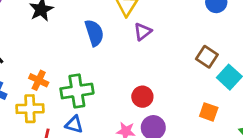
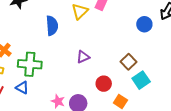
purple triangle: (143, 32) -> (83, 57), moved
red circle: (142, 97) -> (104, 84), moved

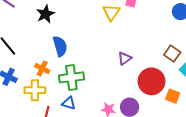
blue semicircle: (52, 26) -> (60, 46), moved
red circle: (104, 84) -> (151, 81), size x1.6

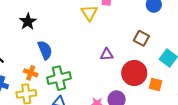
brown square: (172, 54) -> (141, 38), moved
purple triangle: (125, 58) -> (107, 54), turned 40

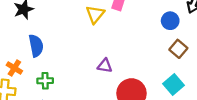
brown square: (141, 38) -> (178, 49), moved
green cross: (59, 78) -> (45, 81), size x0.6

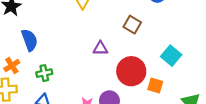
brown square: (178, 49) -> (132, 25), moved
orange cross: (14, 68) -> (12, 66), turned 35

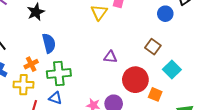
brown square: (132, 25) -> (153, 47), moved
green cross: (44, 73) -> (59, 74), size x1.6

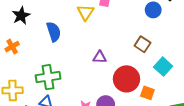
blue semicircle: (49, 43) -> (54, 32), moved
orange cross: (31, 64) -> (12, 47), moved

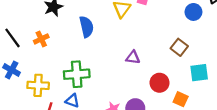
cyan square: (163, 67) -> (199, 73), turned 36
red circle: (126, 79) -> (160, 83), size x0.7

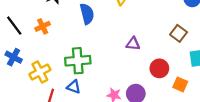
yellow cross: (38, 85) -> (40, 72), turned -30

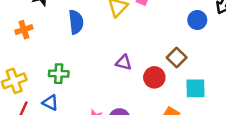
green cross: (78, 61) -> (59, 74), size x0.7
red circle: (159, 68) -> (154, 77), moved

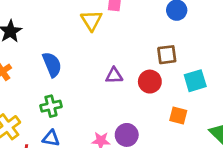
blue semicircle: (76, 22) -> (52, 64), moved
brown square: (177, 58) -> (167, 55), turned -36

